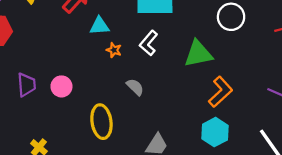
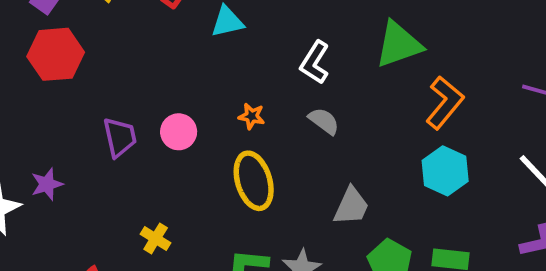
white L-shape: (149, 43) -> (315, 62), moved
orange star: (114, 50) -> (252, 116), moved
gray semicircle: (135, 87) -> (324, 121), moved

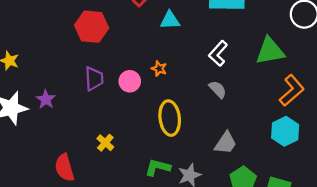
red hexagon: (56, 54) -> (92, 27), moved
orange star: (252, 116) -> (159, 69), moved
purple star: (47, 184) -> (46, 99), turned -30

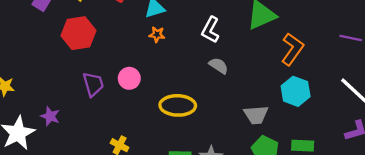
orange star: (159, 69) -> (157, 34), moved
yellow ellipse: (170, 118) -> (178, 105), turned -68
gray trapezoid: (225, 143) -> (256, 115), moved, turned 65

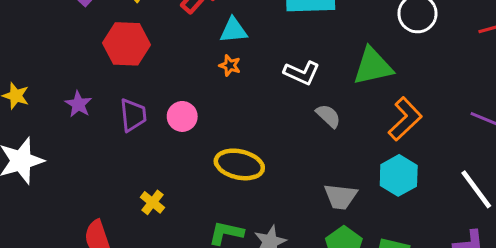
white L-shape: (210, 30) -> (302, 73), turned -105
gray semicircle: (219, 66) -> (328, 116), moved
purple star: (50, 116) -> (78, 104), moved

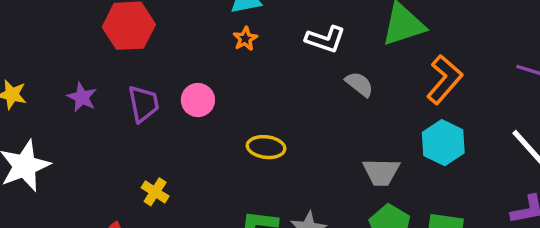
orange star: (230, 65) -> (245, 39), turned 30
yellow ellipse: (239, 164) -> (266, 147), size x0.7
yellow cross: (152, 202) -> (155, 192), moved

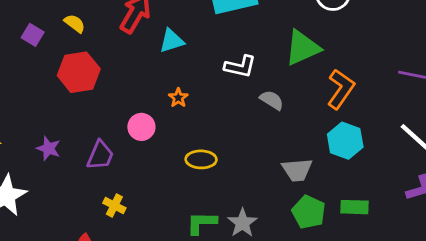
orange star: (245, 39) -> (178, 98), moved
purple star: (82, 97) -> (49, 148), moved
purple trapezoid: (143, 104) -> (100, 155), moved, turned 40

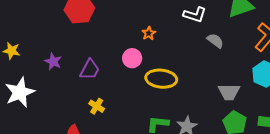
pink circle: (141, 127) -> (132, 58), moved
yellow ellipse: (201, 159) -> (161, 79), size x1.4

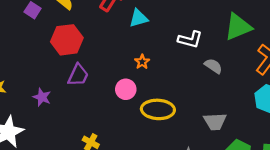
purple trapezoid: (90, 70) -> (78, 75), moved
gray trapezoid: (229, 92) -> (215, 122), moved

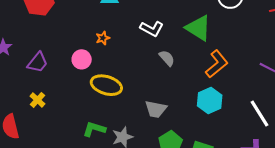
green triangle: (238, 27) -> (198, 28), turned 40
purple trapezoid: (78, 75) -> (38, 62), moved

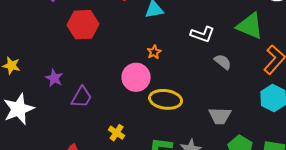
pink circle: (82, 59) -> (136, 77), size x1.4
purple trapezoid: (38, 62) -> (82, 97), moved
yellow cross: (37, 100) -> (117, 133), moved

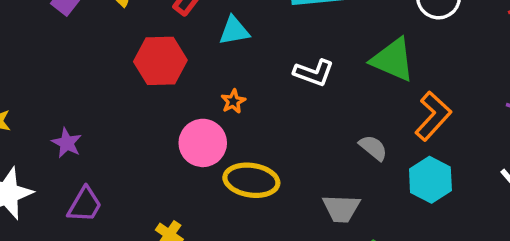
red hexagon: (83, 25) -> (160, 61), moved
gray semicircle: (223, 62) -> (373, 148), moved
purple trapezoid: (82, 97) -> (85, 205), moved

